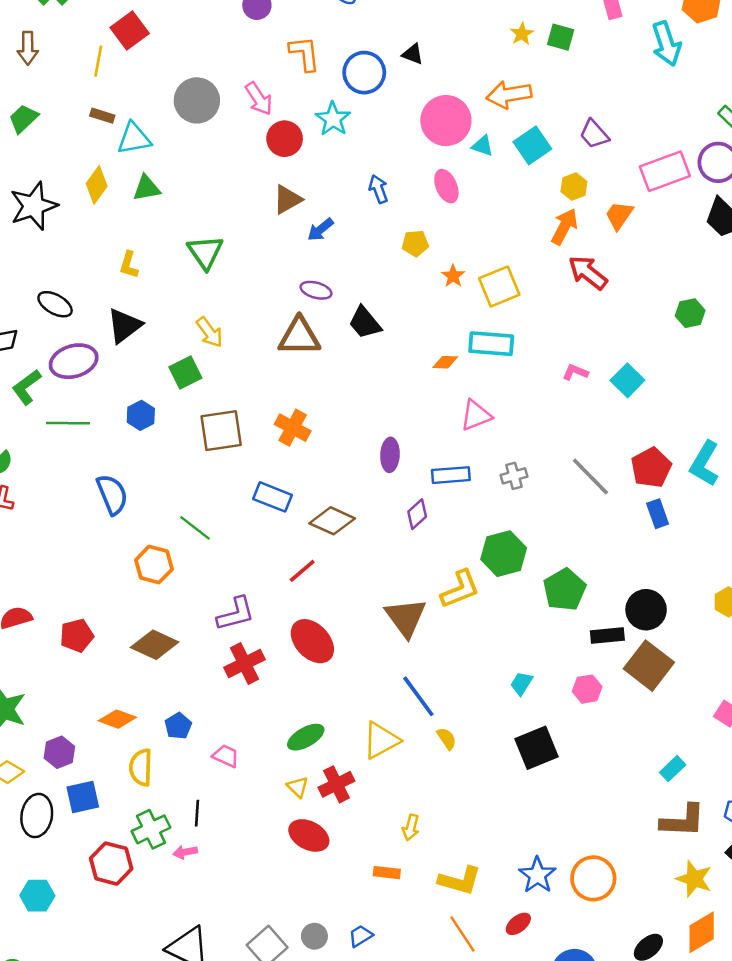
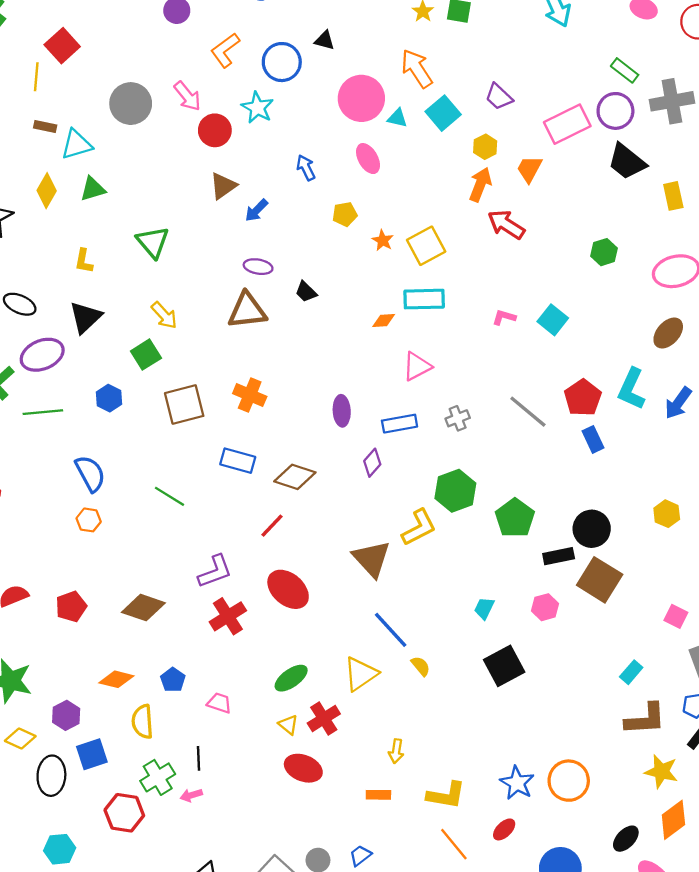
orange L-shape: (305, 54) -> (225, 50), turned -114
orange arrow: (509, 95) -> (417, 69), turned 72
black trapezoid: (365, 323) -> (306, 292), size x0.7
orange hexagon: (154, 565) -> (89, 520), moved, size x0.7

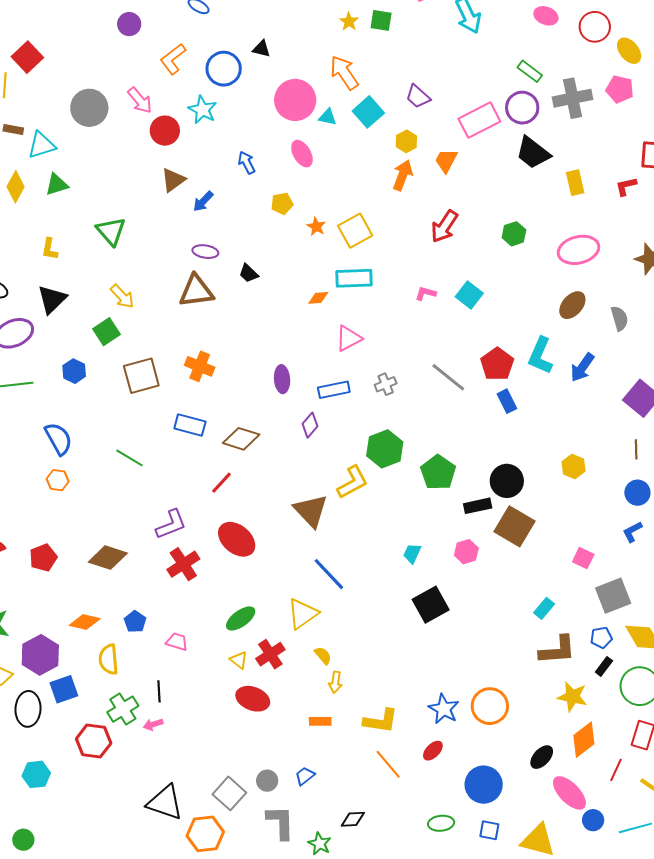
red arrow: (506, 225) -> (444, 226), moved, turned -88
yellow semicircle: (421, 666) -> (323, 656), moved
purple hexagon: (66, 715) -> (40, 655), size x1.5

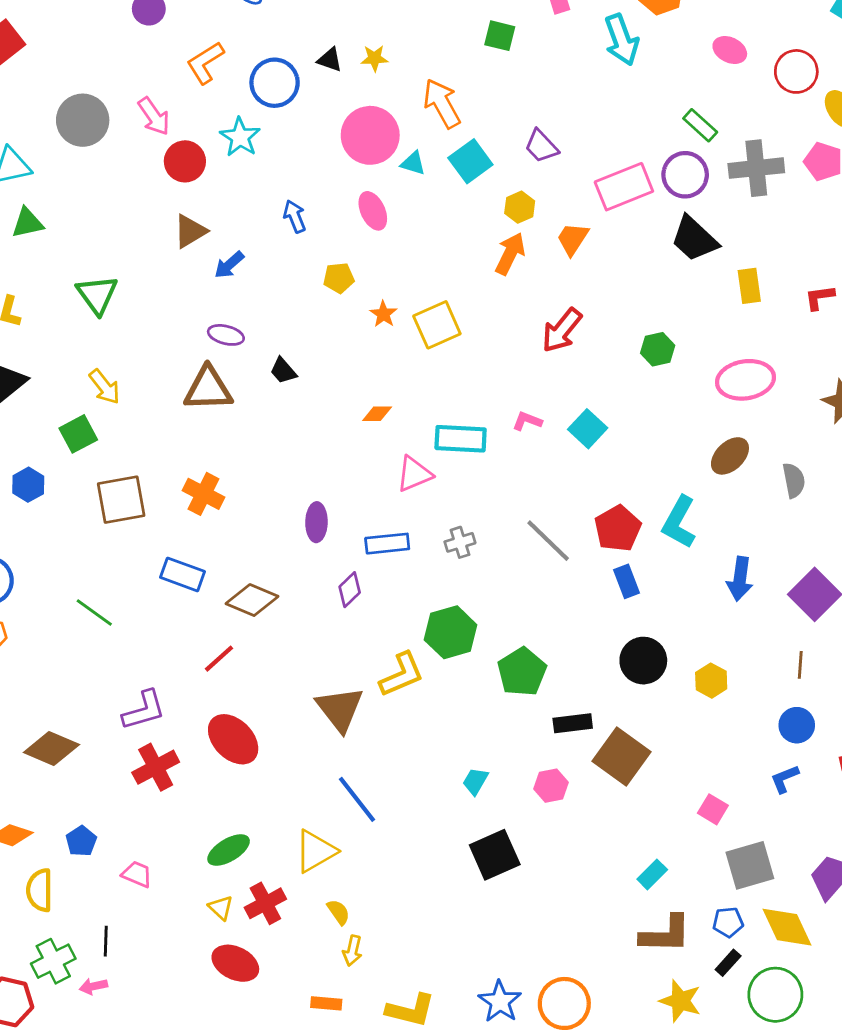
yellow star: (349, 22) -> (374, 58), moved, turned 30
cyan rectangle: (354, 278) -> (461, 439), moved
blue arrow: (582, 367) -> (740, 579), moved, turned -32
black circle: (507, 481) -> (643, 661), moved

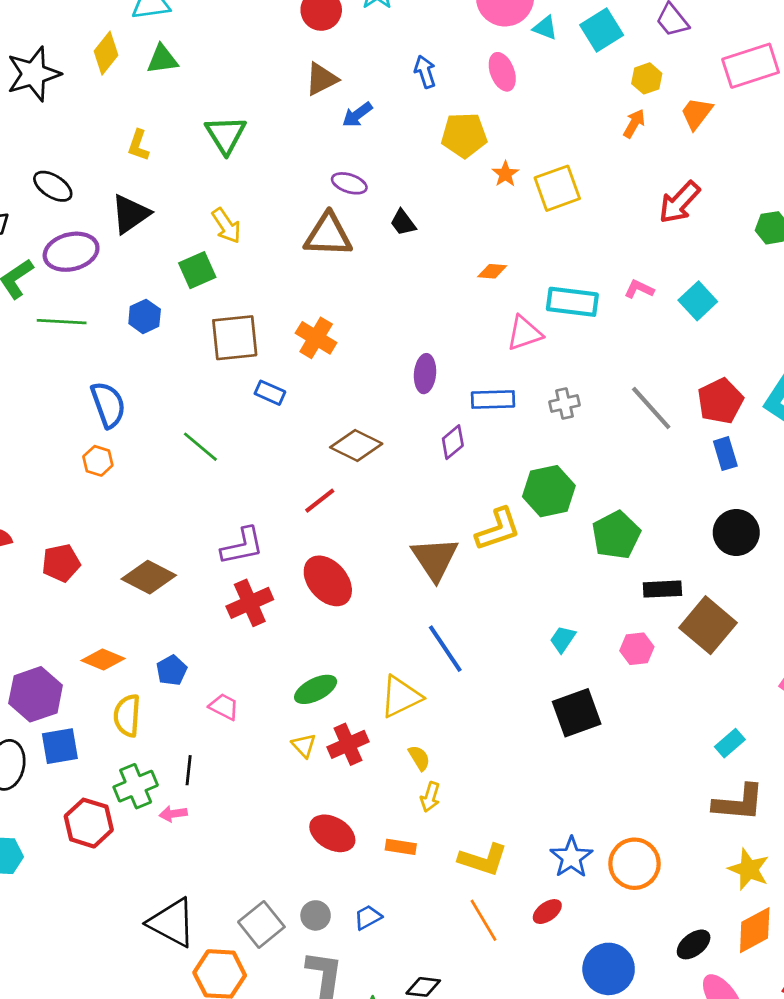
orange arrow: (510, 254) -> (634, 123), size x0.7
yellow pentagon: (339, 278) -> (464, 135), size x1.5
blue rectangle: (183, 574) -> (270, 393), moved, size x0.7
red ellipse: (235, 963) -> (332, 833), moved

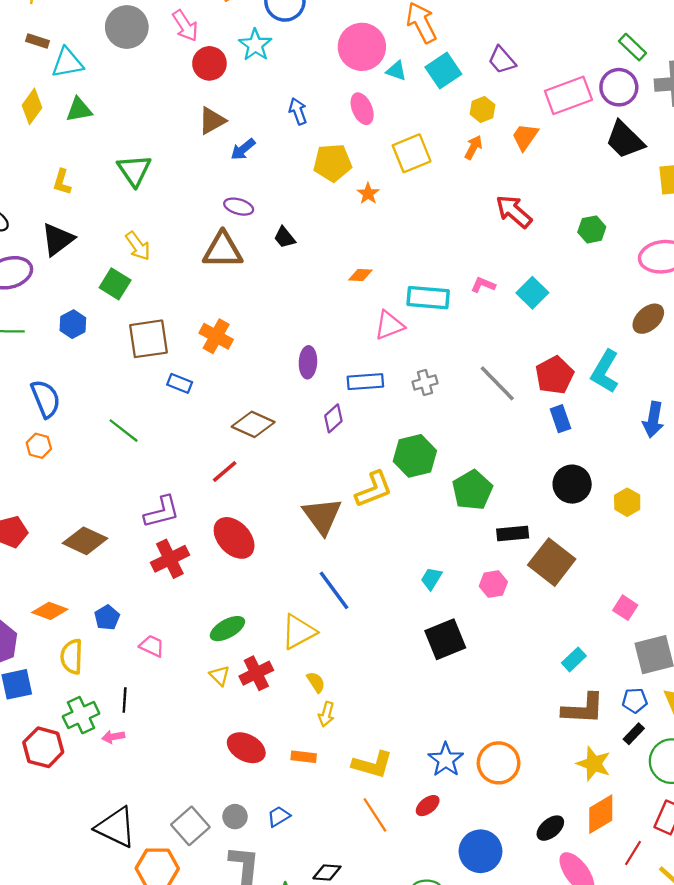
yellow square: (557, 188) -> (412, 153), moved
red arrow: (679, 202) -> (514, 211), turned 90
green square: (197, 270) -> (115, 284), turned -32

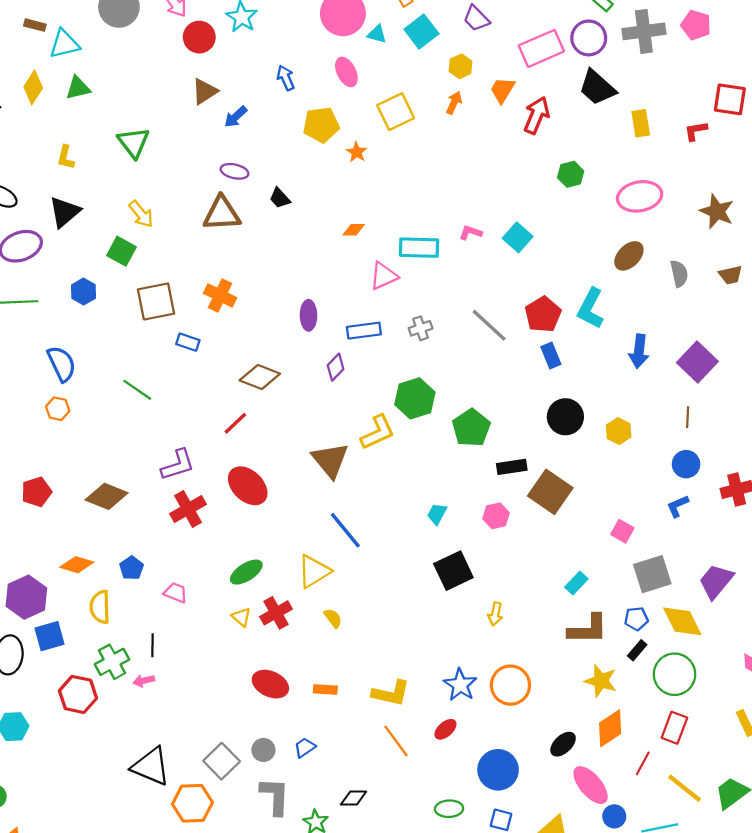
red arrow: (514, 211) -> (537, 115), moved, turned 75
yellow arrow: (326, 714) -> (495, 614), moved

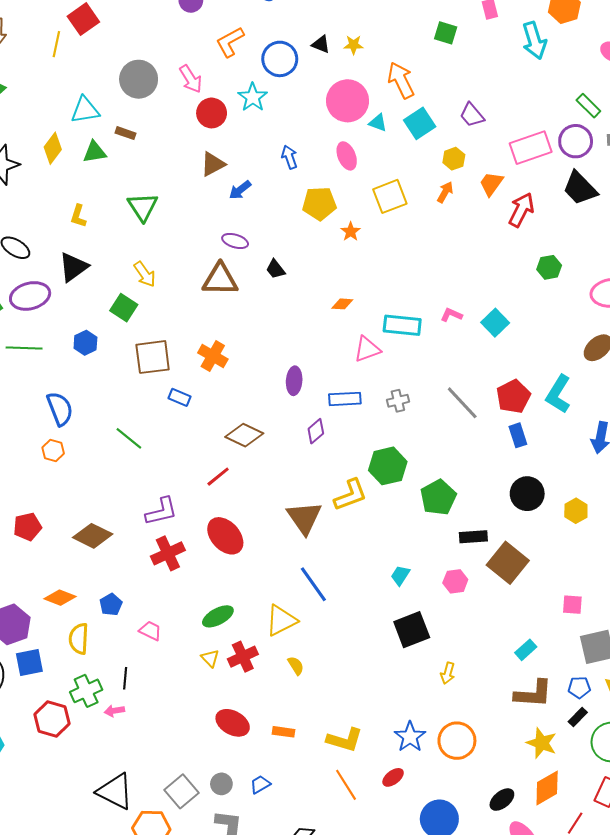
brown rectangle: (35, 25) -> (125, 133), moved
pink square: (622, 531) -> (572, 605), turned -30

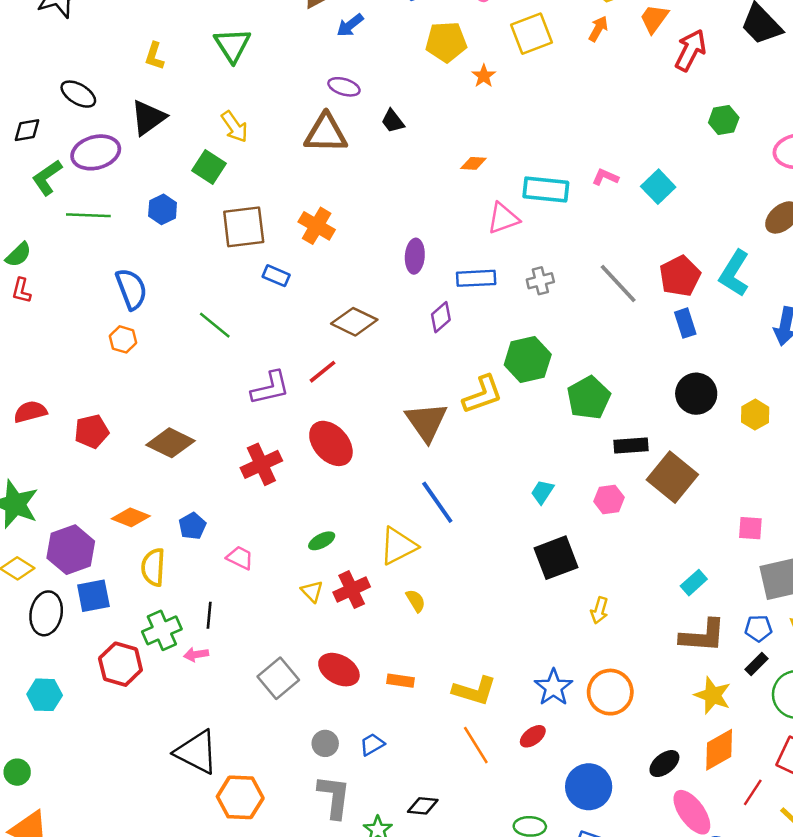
purple L-shape: (161, 511) -> (270, 388), moved
green ellipse: (218, 616) -> (322, 541), size x0.7
gray square: (181, 791) -> (278, 678), moved

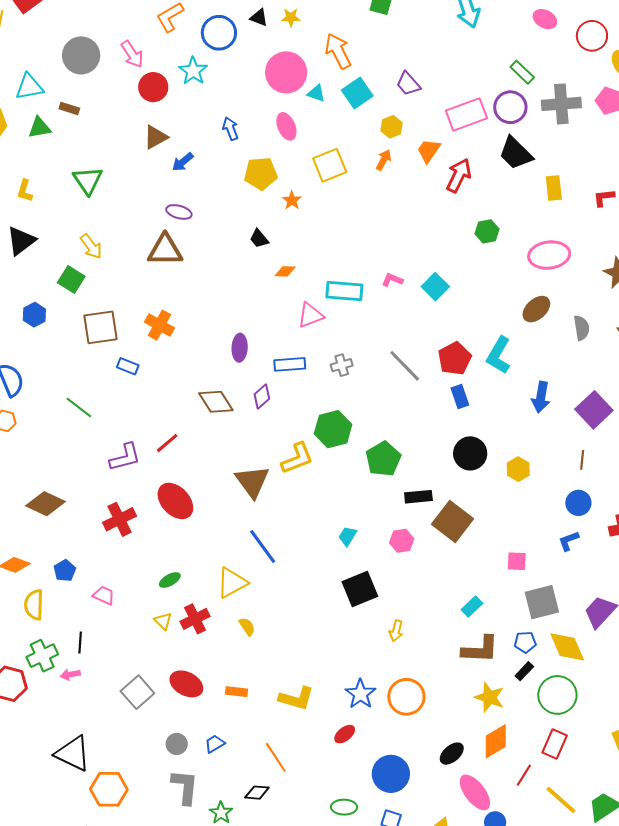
black trapezoid: (393, 121) -> (259, 239), moved
brown diamond: (354, 322) -> (216, 402), moved, turned 33
orange line: (476, 745) -> (276, 757), moved

